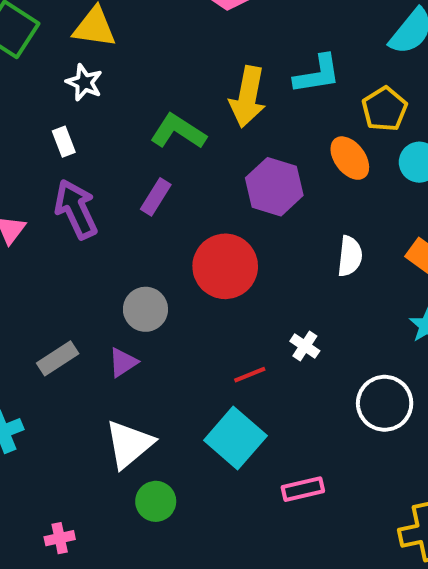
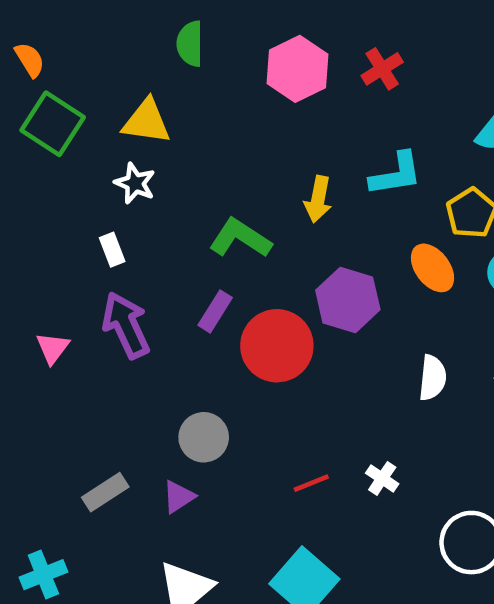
yellow arrow: (248, 97) -> (318, 199), size x0.7
red circle: (225, 266) -> (277, 346), moved
red line: (250, 375) -> (311, 483), moved

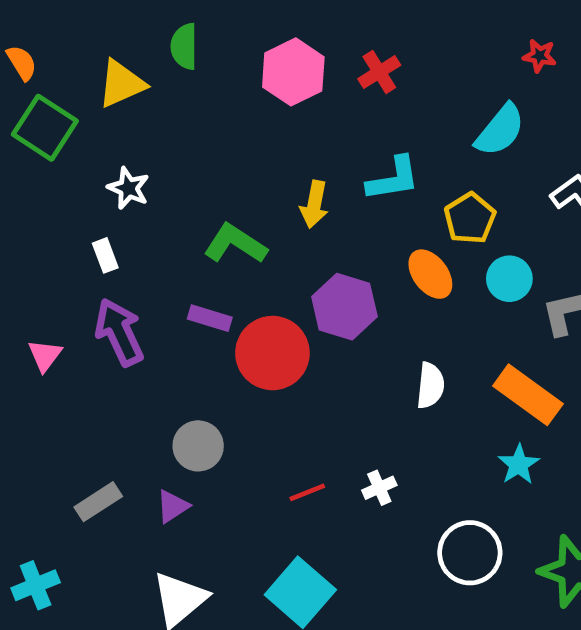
yellow triangle: (146, 121) -> (121, 84), moved, turned -32
purple rectangle: (215, 311) -> (210, 318), turned 75
white cross: (382, 478) -> (379, 488), turned 32

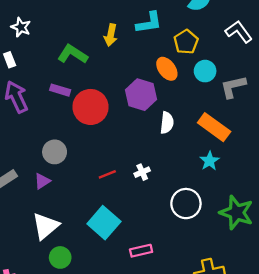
purple hexagon: (344, 307) -> (141, 95), moved

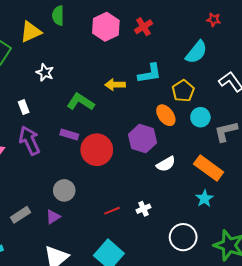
white star: (21, 27) -> (45, 72), moved
yellow arrow: (111, 35) -> (115, 85), turned 78
white semicircle: (167, 123) -> (166, 164), turned 54

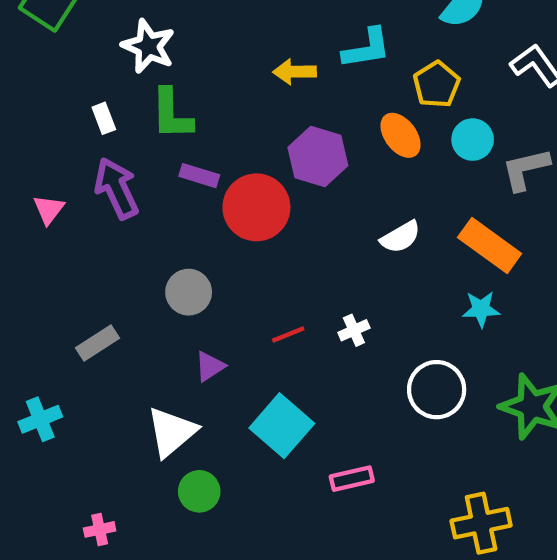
white star: (45, 72) -> (148, 46), size x1.4
green L-shape: (80, 102) -> (172, 114), moved, turned -124
purple hexagon: (142, 139) -> (318, 156), moved
cyan star: (204, 199) -> (481, 309), turned 30
purple triangle: (53, 217) -> (210, 366), moved

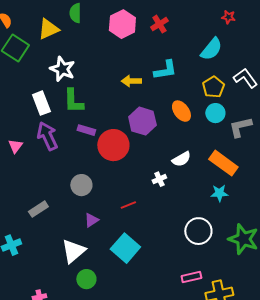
yellow pentagon: (437, 84) -> (213, 87), moved
white rectangle: (104, 118) -> (41, 103), size x1.6
white cross: (354, 330) -> (159, 179), moved
pink rectangle: (352, 479) -> (191, 277), moved

